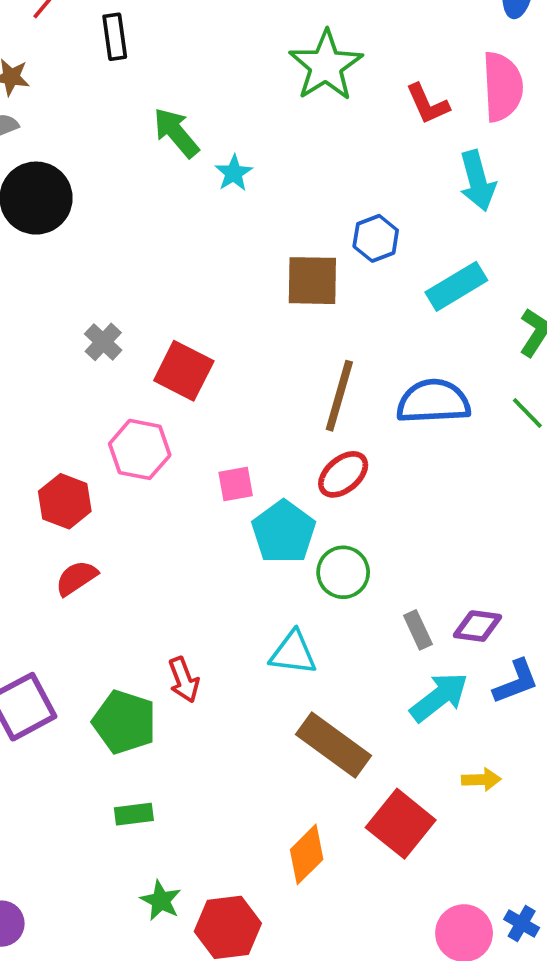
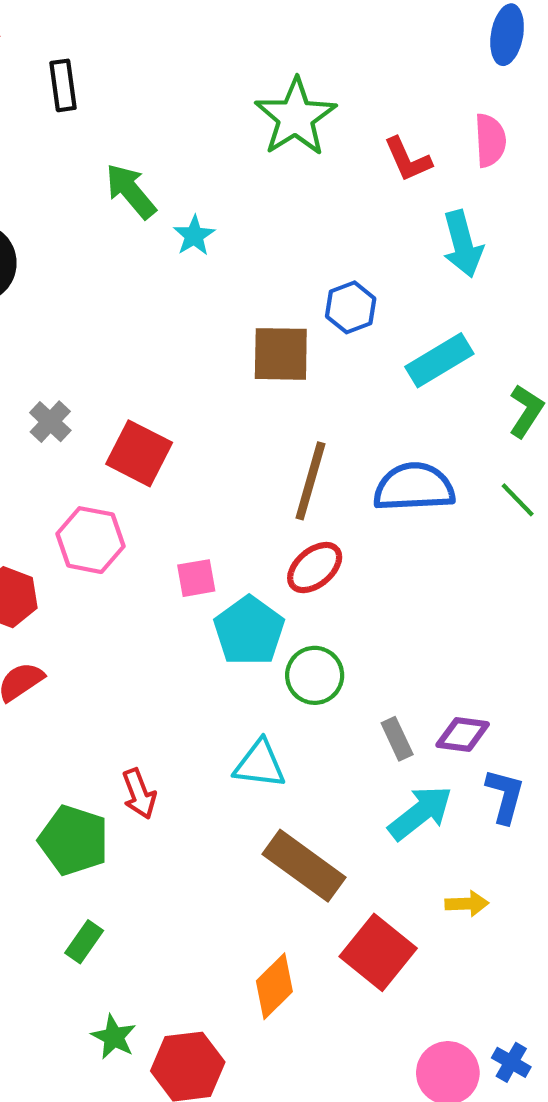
pink semicircle: (502, 87) -> (490, 140), size x0.7
blue L-shape: (516, 682) -> (505, 796), turned -54
green rectangle: (134, 814) -> (84, 942), turned -48

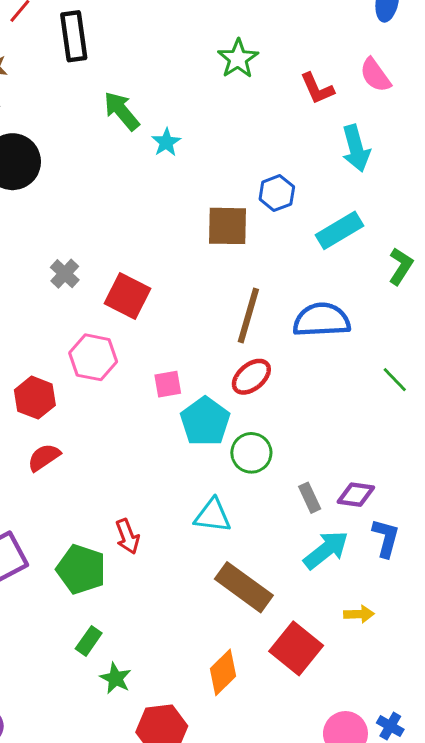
black rectangle: (63, 85) -> (74, 36), size x1.4
green star: (296, 117) -> (238, 59), size x0.7
pink semicircle: (490, 140) -> (375, 75), turned 147
green line: (518, 500) -> (395, 380), moved
green star: (114, 1037) -> (116, 678), moved

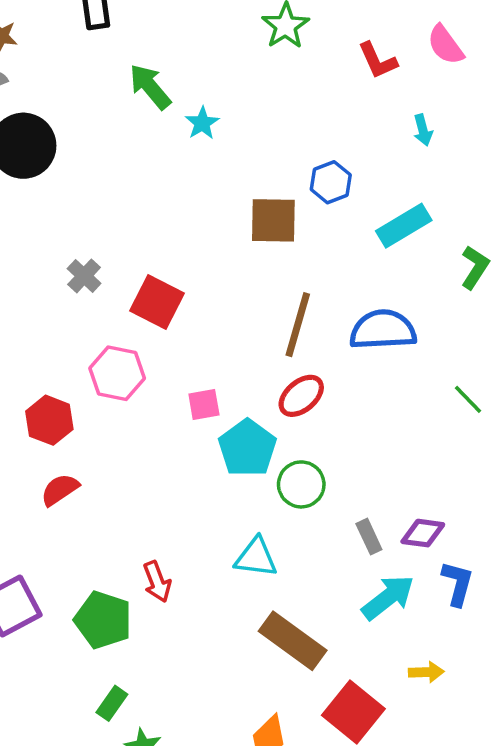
cyan arrow: (356, 148) -> (423, 130), size x0.6

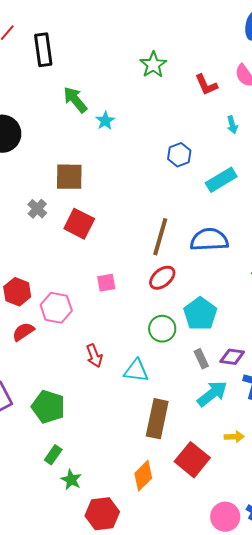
brown square: (273, 220) -> (69, 177), moved
pink hexagon: (117, 373) -> (56, 308), moved
cyan pentagon: (247, 448) -> (200, 314), moved
red arrow: (157, 582) -> (94, 356), moved
brown rectangle: (293, 641) -> (157, 419), turned 66

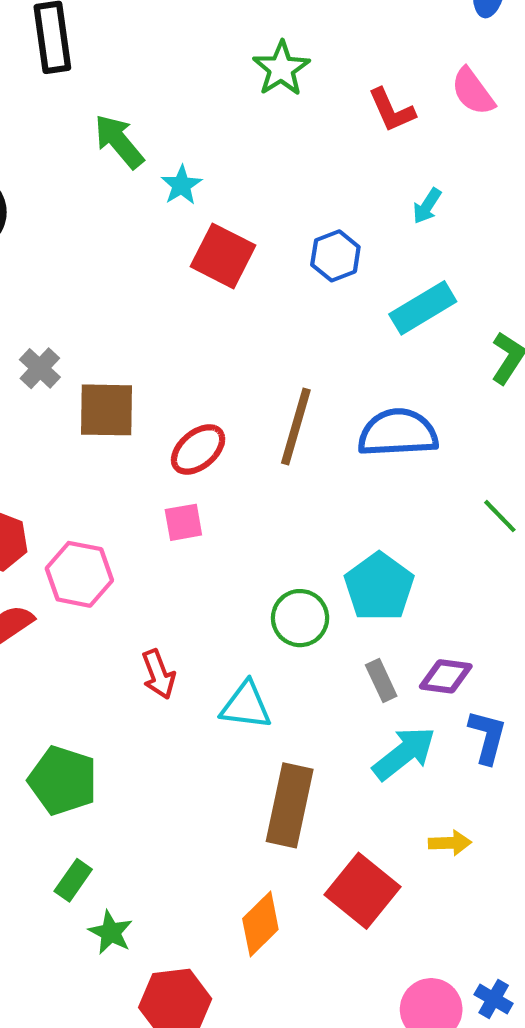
cyan arrow: (232, 125) -> (427, 206), moved, turned 48
brown square: (69, 177) -> (106, 410), moved
red square: (79, 224) -> (223, 256), moved
red ellipse: (162, 278) -> (198, 449), moved

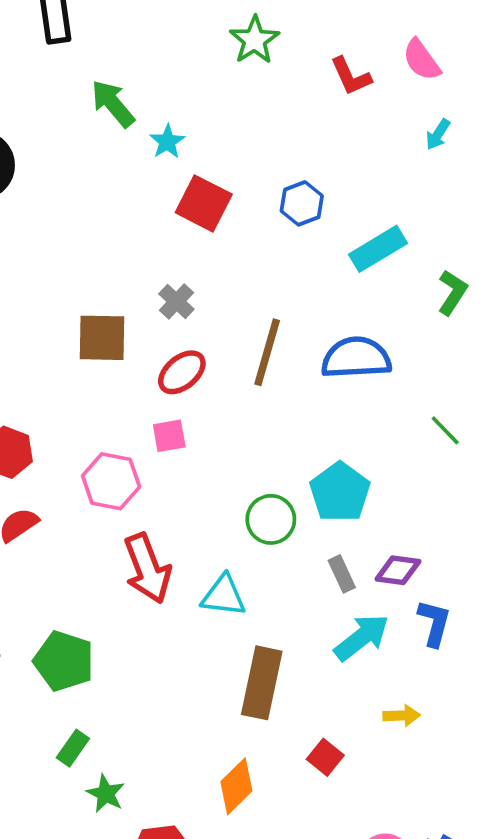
cyan arrow: (427, 206) -> (438, 134), moved
gray cross: (40, 368) -> (176, 301), moved
pink hexagon: (79, 574) -> (111, 481), moved
red arrow: (158, 674) -> (147, 568), size x1.6
red square: (362, 891) -> (325, 757), size x0.6

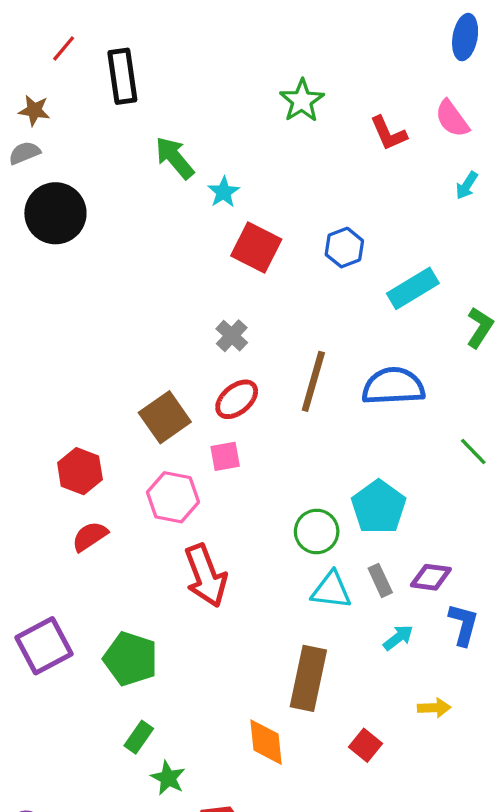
brown square: (102, 338) -> (165, 417), moved, turned -36
cyan triangle: (224, 596) -> (331, 590), moved
cyan arrow: (362, 637) -> (398, 638), size x0.6
orange diamond: (236, 786) -> (266, 742), moved, turned -51

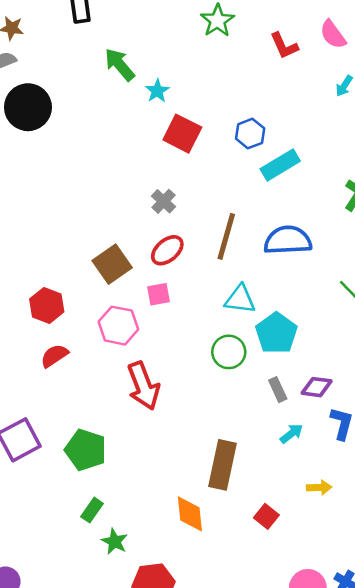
cyan rectangle: (413, 288) -> (280, 165), moved
cyan triangle: (331, 590) -> (240, 299), moved

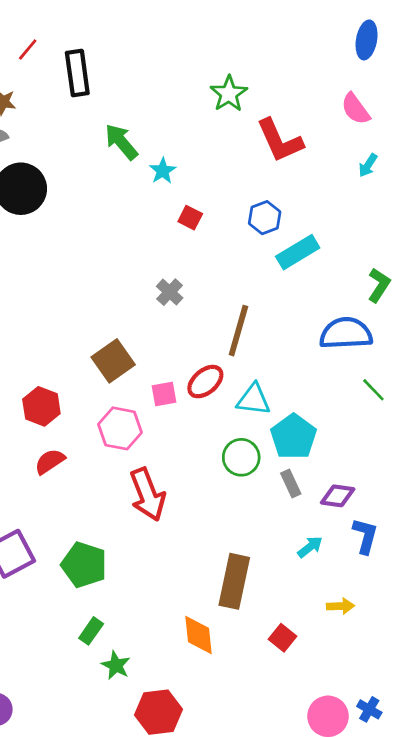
red L-shape: (284, 46) -> (280, 141), moved, size x1.5
red square: (182, 134) -> (190, 218), size x0.6
blue semicircle: (288, 240) -> (346, 333), moved
red ellipse: (167, 250) -> (205, 382), moved
gray rectangle: (278, 390) -> (291, 483), moved

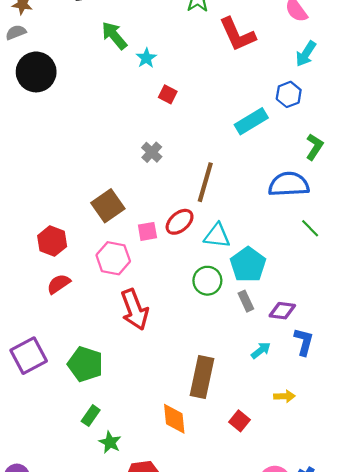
cyan arrow: (368, 165) -> (306, 54), size x1.4
blue hexagon: (265, 218) -> (289, 94), moved

